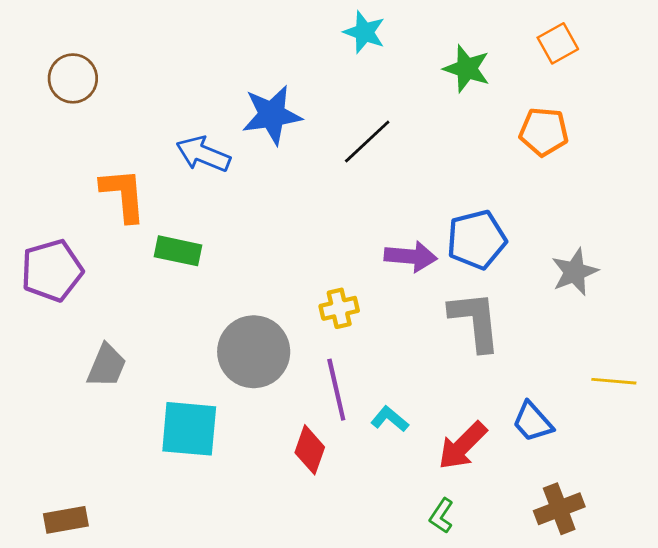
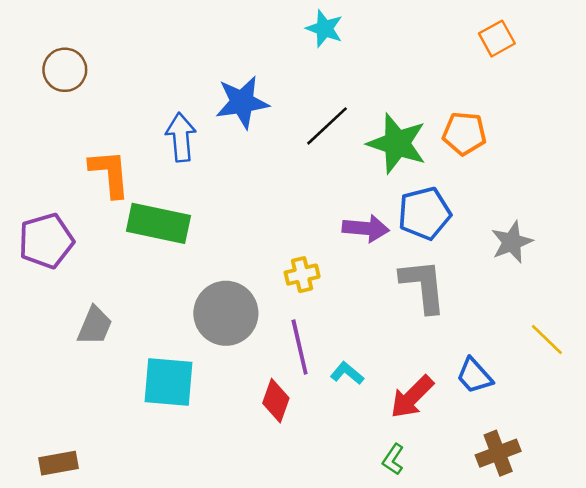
green star: (467, 69) -> (397, 143), moved, size x1.4
orange pentagon: (544, 132) -> (464, 133), moved
blue arrow: (203, 154) -> (181, 137), turned 63
green rectangle: (178, 251) -> (158, 223), size x1.5
yellow line: (614, 381) -> (547, 339), turned 39

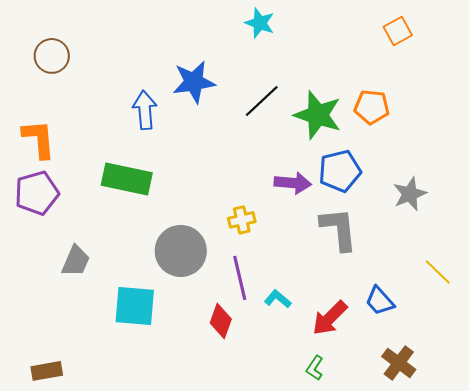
orange L-shape: (110, 173) -> (39, 139), moved
brown cross: (498, 453) -> (399, 363), turned -32

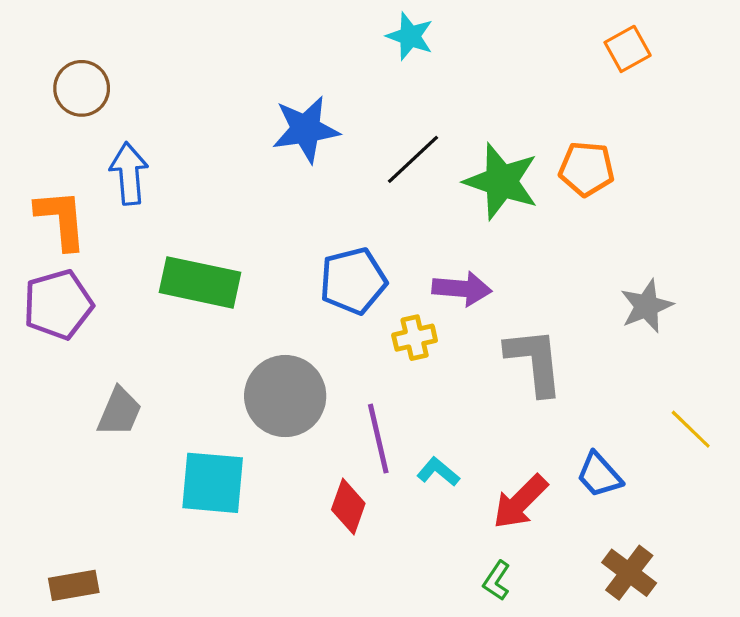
blue arrow: (145, 110) -> (129, 174), moved
blue pentagon: (340, 171) -> (353, 281), moved
yellow cross: (242, 220) -> (415, 338), moved

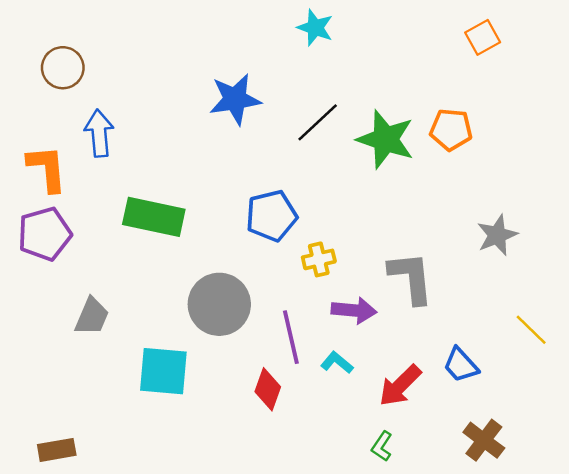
purple arrow: (462, 289) -> (354, 310), moved

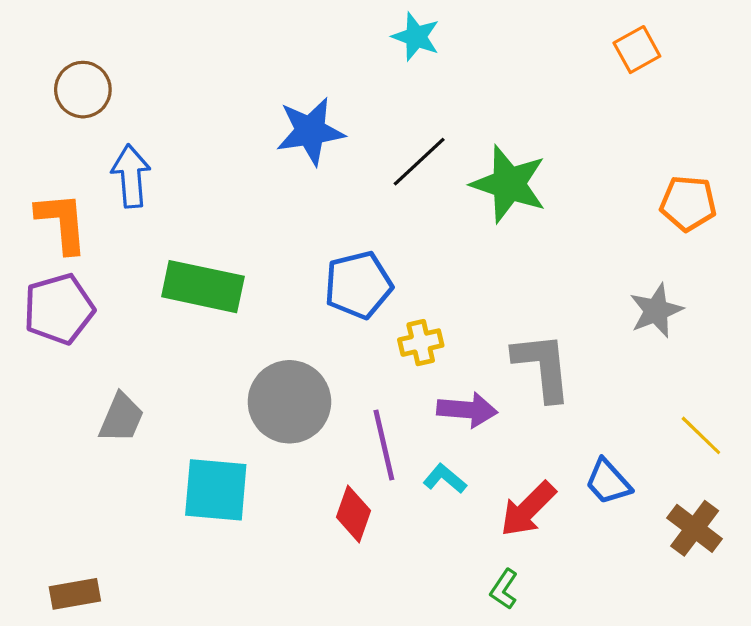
orange pentagon: (451, 130) -> (688, 203), moved
brown cross: (484, 440) -> (695, 528), moved

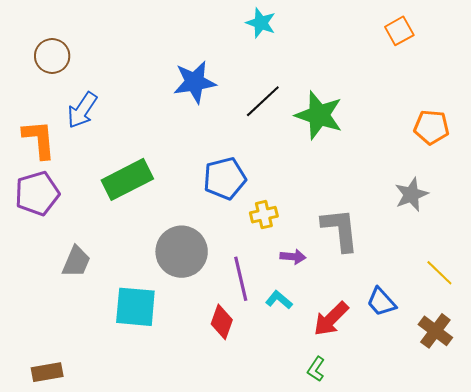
blue arrow: (131, 176) -> (82, 110), turned -141
green rectangle: (203, 287) -> (127, 179), turned -39
purple arrow: (467, 410) -> (293, 257), size x0.7

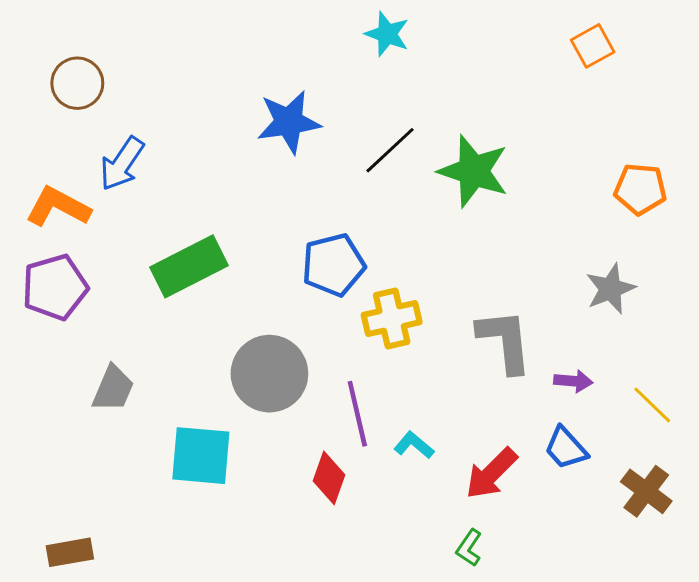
orange L-shape: (39, 139) -> (58, 207), turned -57
yellow cross: (264, 215) -> (392, 319), size x1.4
purple arrow: (293, 257) -> (573, 381), moved

